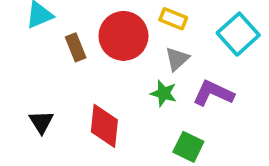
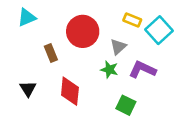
yellow rectangle: (173, 19) -> (132, 20), moved
brown rectangle: (76, 47) -> (51, 53), moved

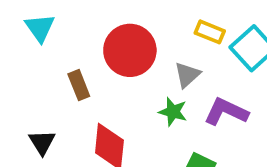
cyan triangle: (27, 17) -> (40, 28), turned -42

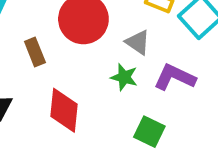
gray triangle: (187, 75) -> (138, 42), turned -44

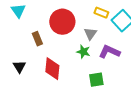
gray triangle: (138, 42) -> (90, 34), turned 32
green square: (149, 132) -> (96, 80), turned -35

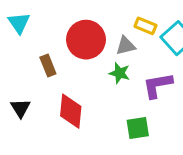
gray triangle: (90, 34) -> (126, 46), moved, turned 40
green star: (83, 52) -> (119, 73), moved
purple L-shape: (109, 52) -> (158, 85), turned -35

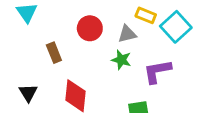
red circle: (86, 40) -> (90, 28), size x0.7

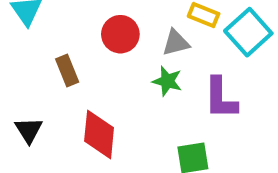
purple L-shape: (157, 71) -> (221, 98), turned -80

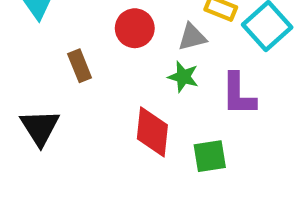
black triangle: (29, 130) -> (40, 127), size x1.4
red diamond: (99, 134) -> (152, 132), moved

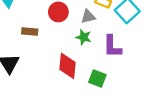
brown rectangle: (80, 66) -> (30, 31), turned -63
green square: (210, 156) -> (97, 78), turned 30

